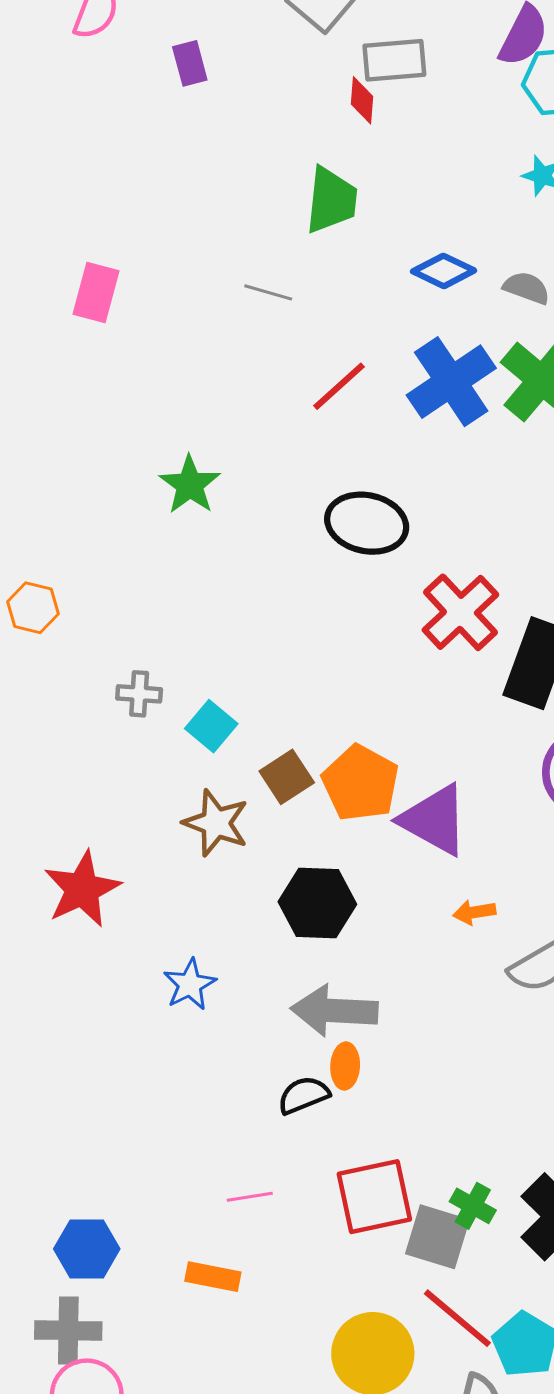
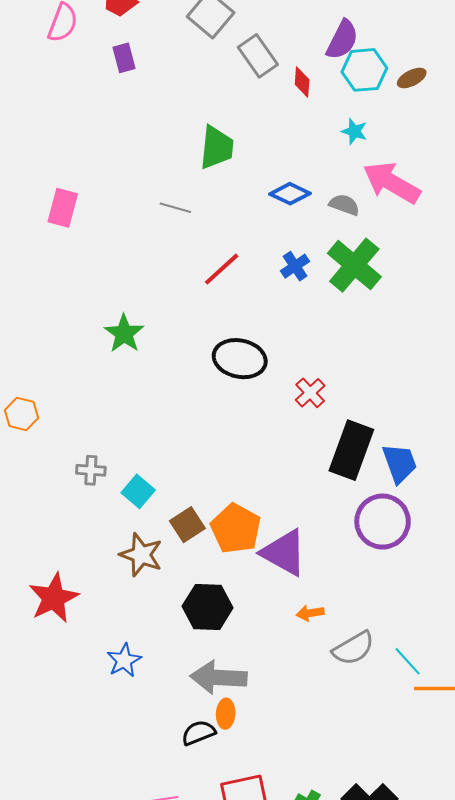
gray rectangle: (394, 60) -> (258, 56), turned 60
red diamond: (362, 100) -> (302, 82), moved
blue cross: (451, 382) -> (295, 266), size x0.5
red cross: (460, 612) -> (310, 393), moved, size x0.6

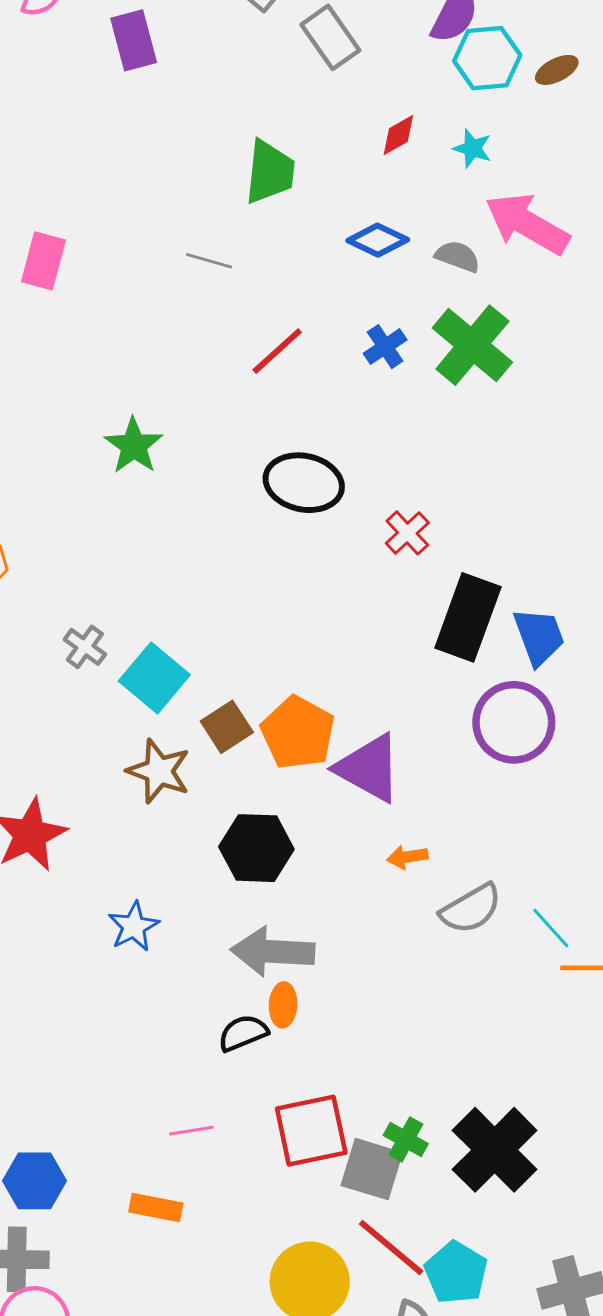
purple rectangle: (124, 58) -> (134, 40), size x1.4
red diamond: (302, 82) -> (398, 135), moved, turned 56
gray cross: (91, 470) -> (85, 647), turned 32
cyan square: (138, 491) -> (154, 678), size x1.4

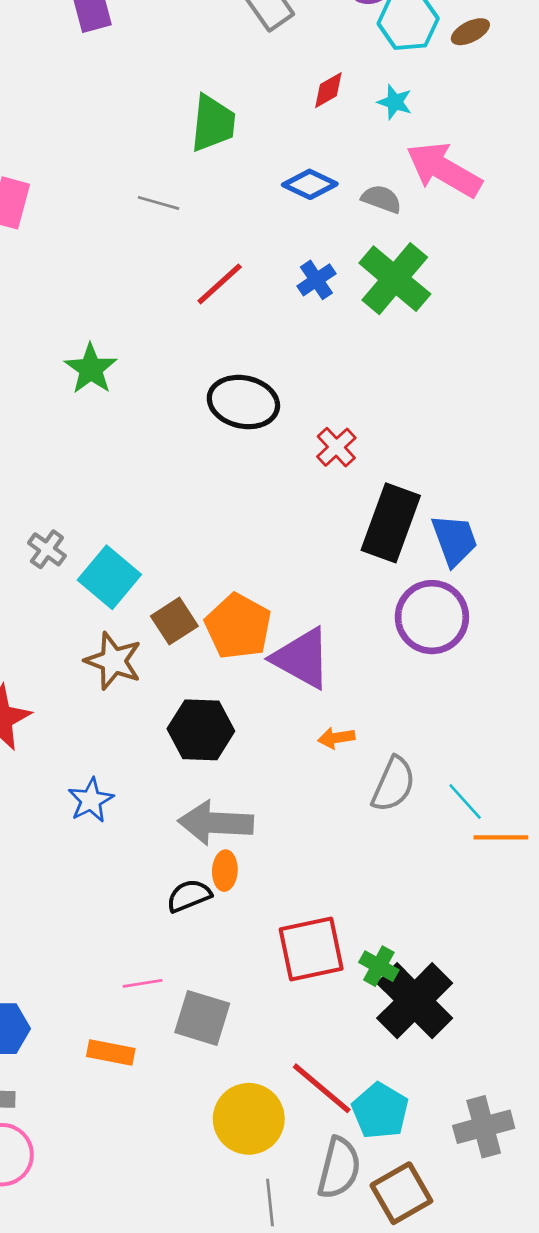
gray semicircle: (471, 909) -> (393, 784), turned -36
red square: (311, 1131) -> (311, 949), moved
green cross: (406, 1139) -> (379, 966), moved
gray square: (372, 1169) -> (202, 1018), moved

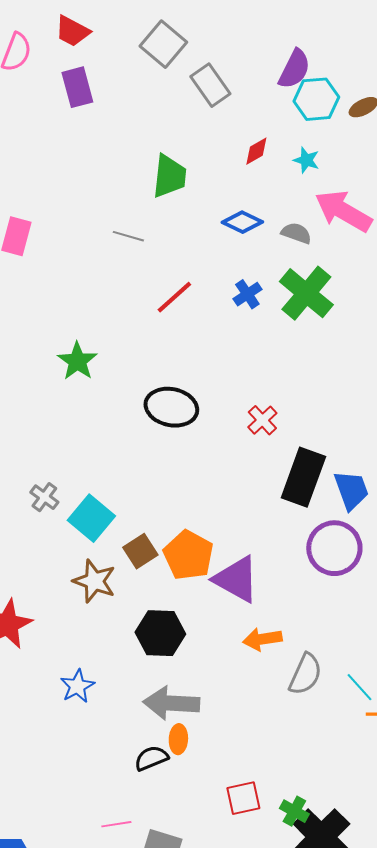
black ellipse: (243, 402) -> (171, 407), moved
orange arrow: (336, 738) -> (262, 639), size x1.4
red square: (311, 949) -> (243, 798), size x0.7

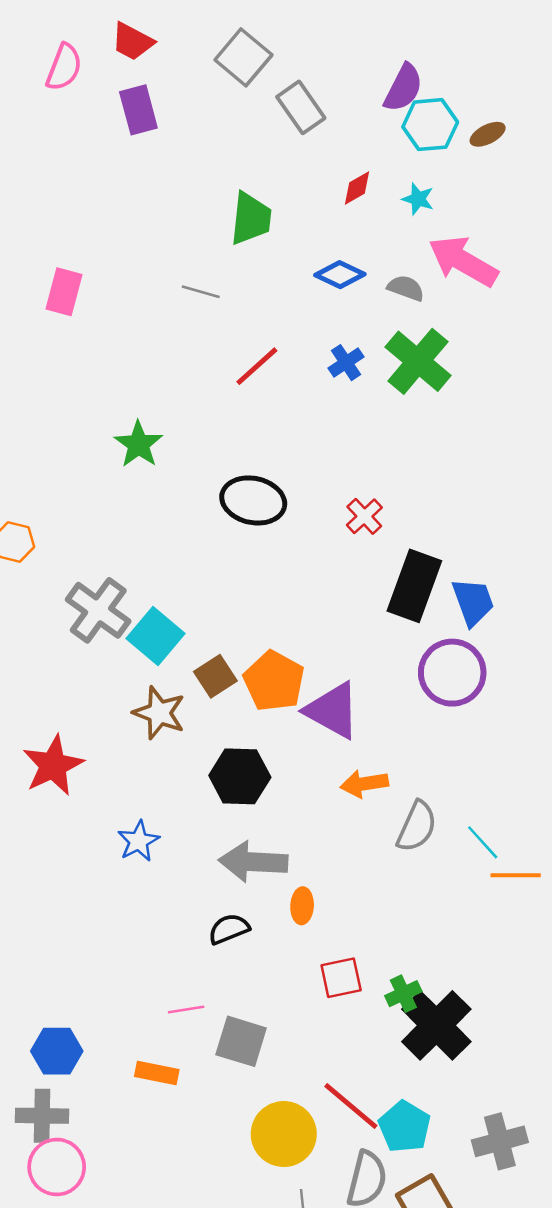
gray cross: (44, 497) -> (98, 610), size x1.8
orange ellipse: (178, 739) -> (302, 906), moved
green cross: (294, 811) -> (403, 994), turned 36

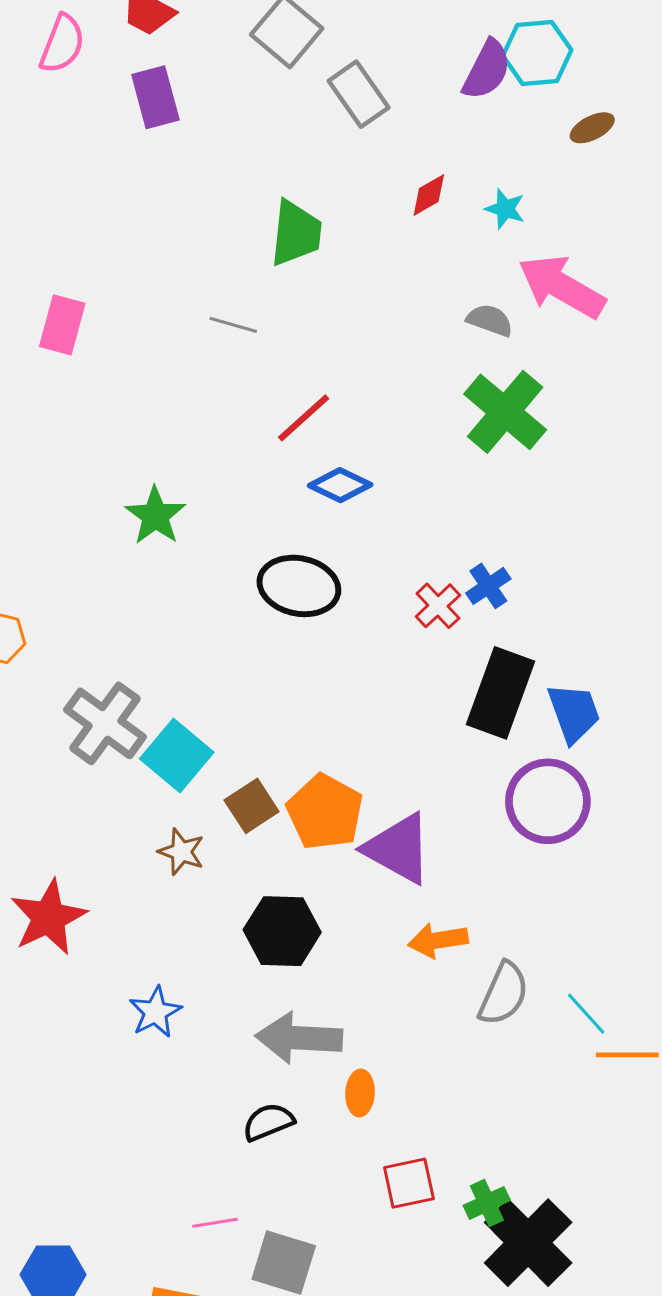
cyan hexagon: (430, 125) -> (537, 53), moved
blue diamond: (340, 275) -> (340, 485), moved
blue cross: (346, 363) -> (488, 586), moved
brown star: (159, 713) -> (181, 852), size x0.7

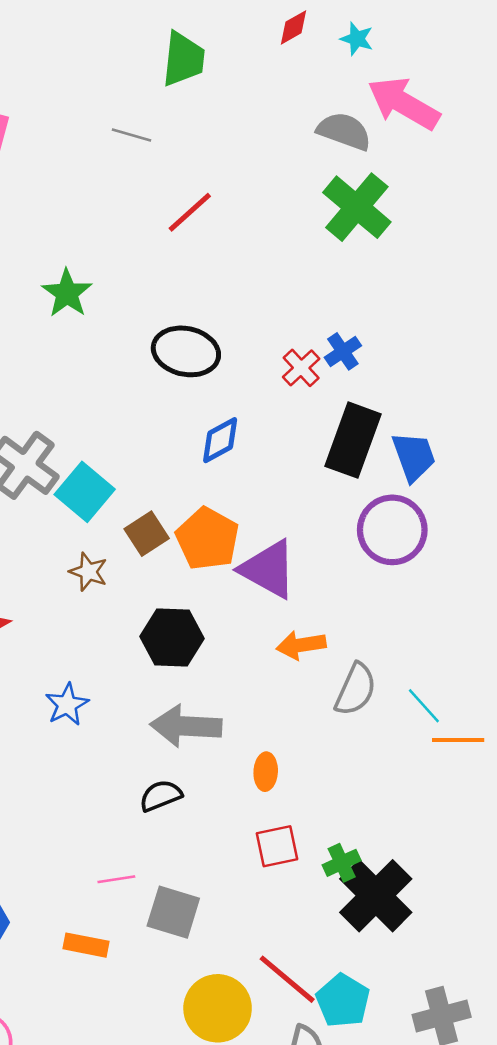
gray semicircle: (490, 320) -> (344, 131), size x1.4
blue diamond: (340, 485) -> (220, 440), moved, turned -54
orange ellipse: (360, 1093) -> (266, 772), moved

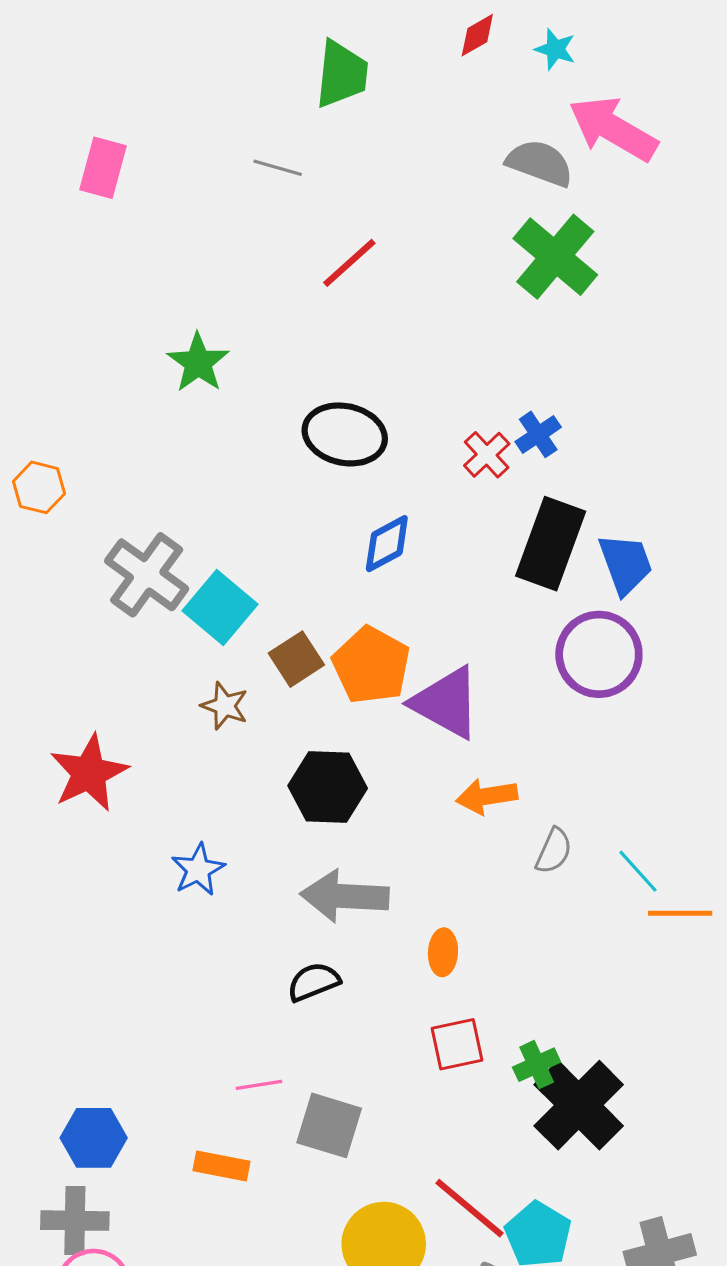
gray semicircle: (356, 689) -> (554, 851), size x0.7

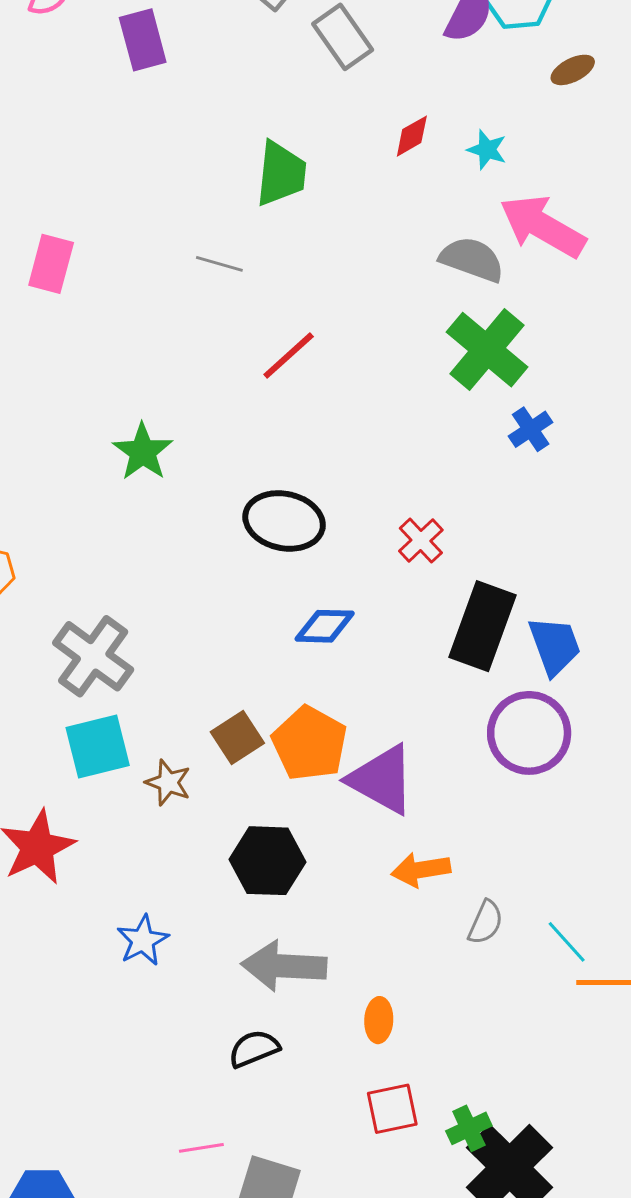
blue cross: (538, 434) -> (531, 429), moved
blue diamond: (387, 544) -> (325, 626), turned 30
cyan square: (220, 608) -> (98, 746), moved, turned 36

